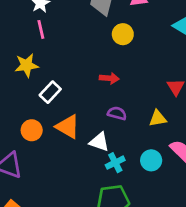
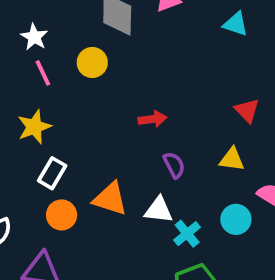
yellow circle: (123, 34) -> (92, 63), moved
white rectangle: (50, 92) -> (52, 173), moved
purple semicircle: (117, 113) -> (174, 165), turned 60
yellow triangle: (158, 118) -> (232, 159), turned 30

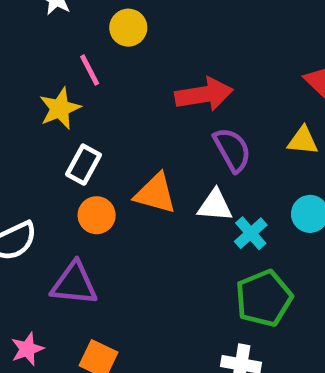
pink line: (43, 73) -> (90, 70), moved
red arrow: (152, 119) -> (204, 94), size x1.6
purple semicircle: (174, 165) -> (232, 150), size x1.4

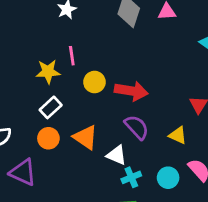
yellow circle: (128, 28) -> (94, 82), moved
purple semicircle: (232, 150) -> (137, 127), turned -32

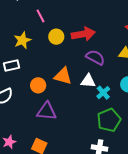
pink line: (72, 56) -> (41, 16), moved
white rectangle: (51, 107) -> (11, 66), moved, turned 49
purple triangle: (23, 172) -> (47, 111), moved

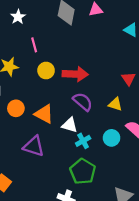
orange circle: (38, 85) -> (16, 108), moved
purple triangle: (47, 111) -> (34, 146), moved
green pentagon: (109, 120) -> (83, 171), turned -30

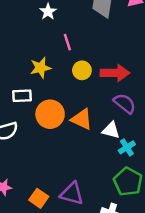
orange circle: (16, 108) -> (50, 114), size x1.5
purple triangle: (34, 146) -> (72, 194), moved

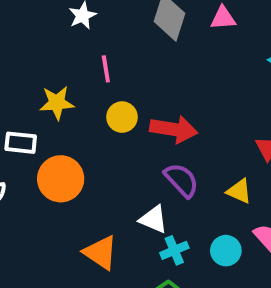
orange triangle: (82, 119) -> (101, 253), moved

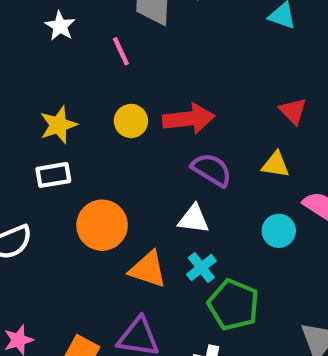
pink line: (106, 69) -> (121, 51), moved
white rectangle: (21, 143) -> (53, 175), moved
orange circle: (61, 179) -> (102, 225), moved
cyan cross: (174, 250) -> (201, 268), moved

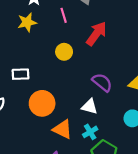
red arrow: (189, 119) -> (96, 34), moved, turned -55
yellow star: (58, 125) -> (27, 22), moved

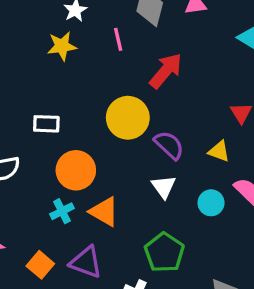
yellow circle: (64, 52) -> (128, 118), moved, size x1.6
white triangle: (90, 106) -> (164, 187), moved, turned 35
cyan cross: (90, 132) -> (62, 211), moved

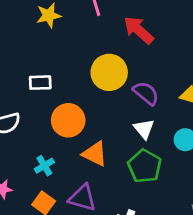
red arrow: (166, 71) -> (139, 30), turned -84
cyan cross: (62, 211) -> (44, 166), moved
green pentagon: (164, 252) -> (145, 166), moved

